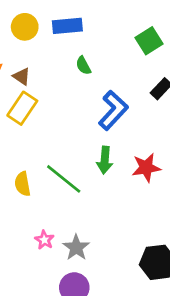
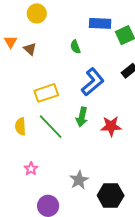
blue rectangle: (67, 26) -> (100, 23), moved
yellow rectangle: (22, 108) -> (46, 93), moved, turned 30
gray star: (76, 248) -> (79, 180), moved

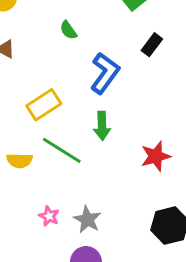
yellow semicircle: (20, 126) -> (20, 161), turned -72
red star: (111, 126) -> (156, 156), moved
gray star: (79, 180) -> (87, 220), moved

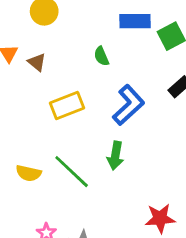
yellow rectangle: (44, 105) -> (67, 106), moved
red star: (156, 156) -> (160, 218), moved

